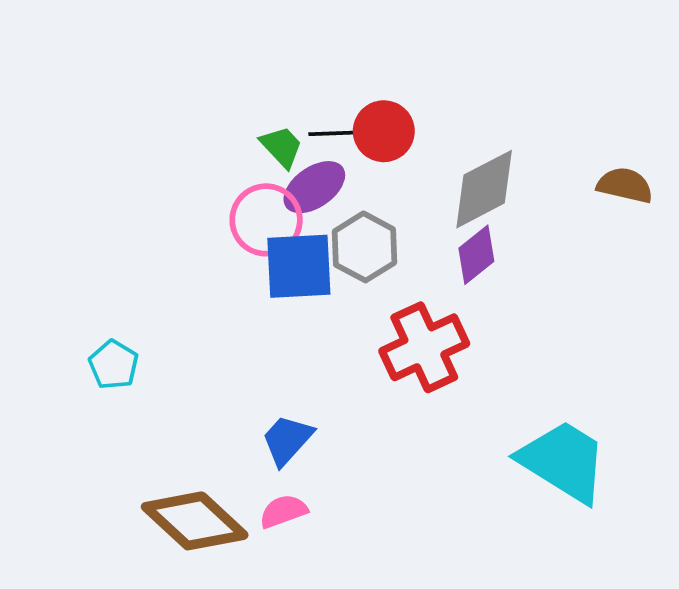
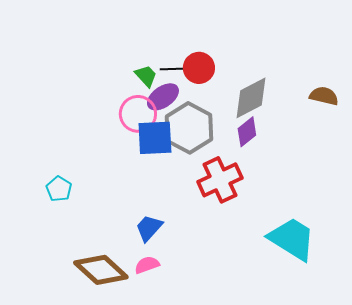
gray hexagon: (364, 247) -> (189, 128), size x1.4

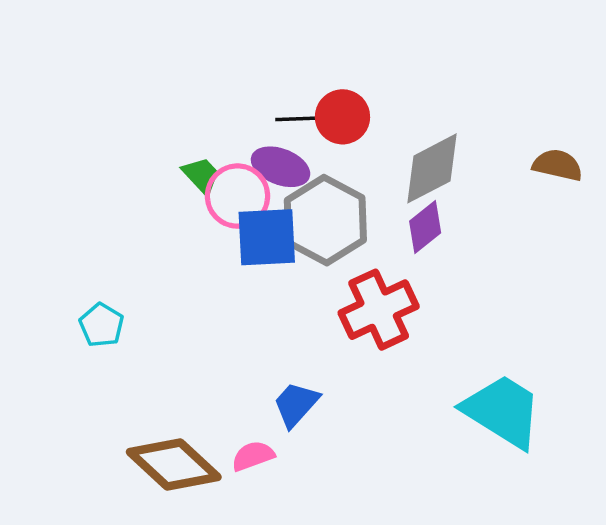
green trapezoid: (146, 76) -> (201, 175), moved
purple ellipse: (163, 97) -> (281, 167), turned 56
blue trapezoid: (149, 228) -> (296, 404), moved

